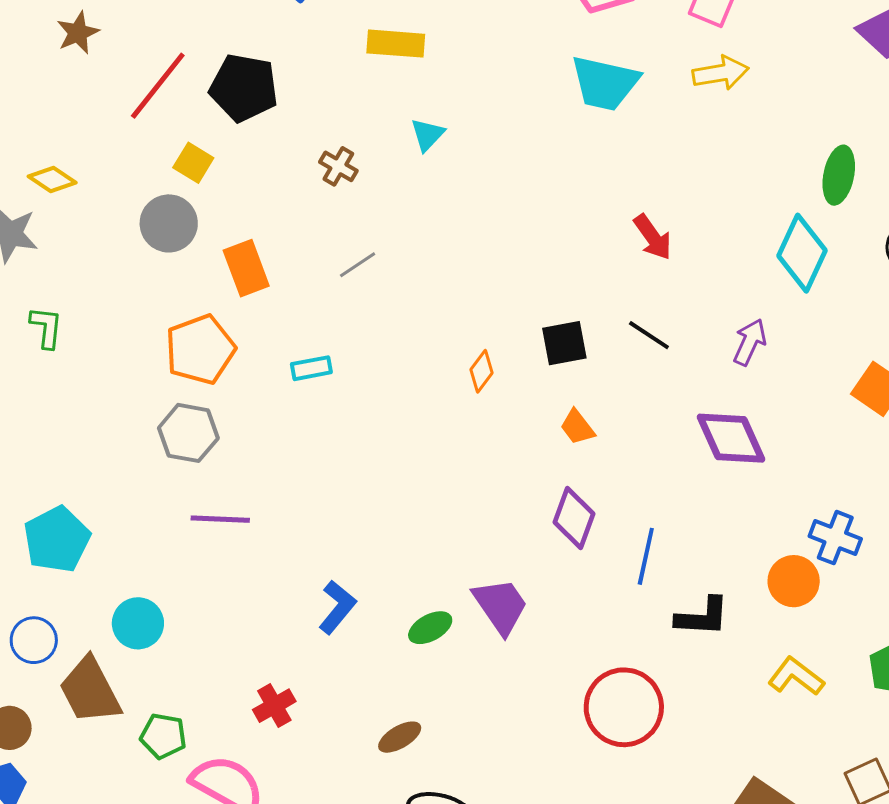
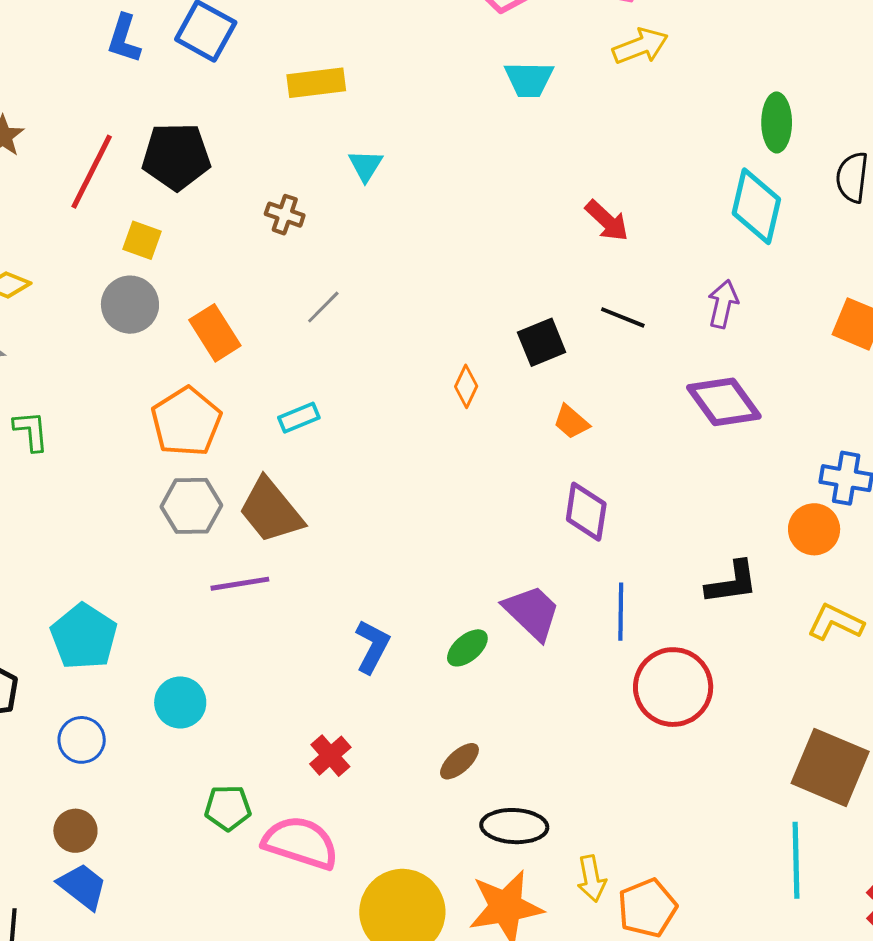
cyan trapezoid: (605, 83) -> (529, 79), size x0.7
blue line: (646, 556) -> (621, 612), moved
brown trapezoid: (90, 691) -> (271, 511), moved

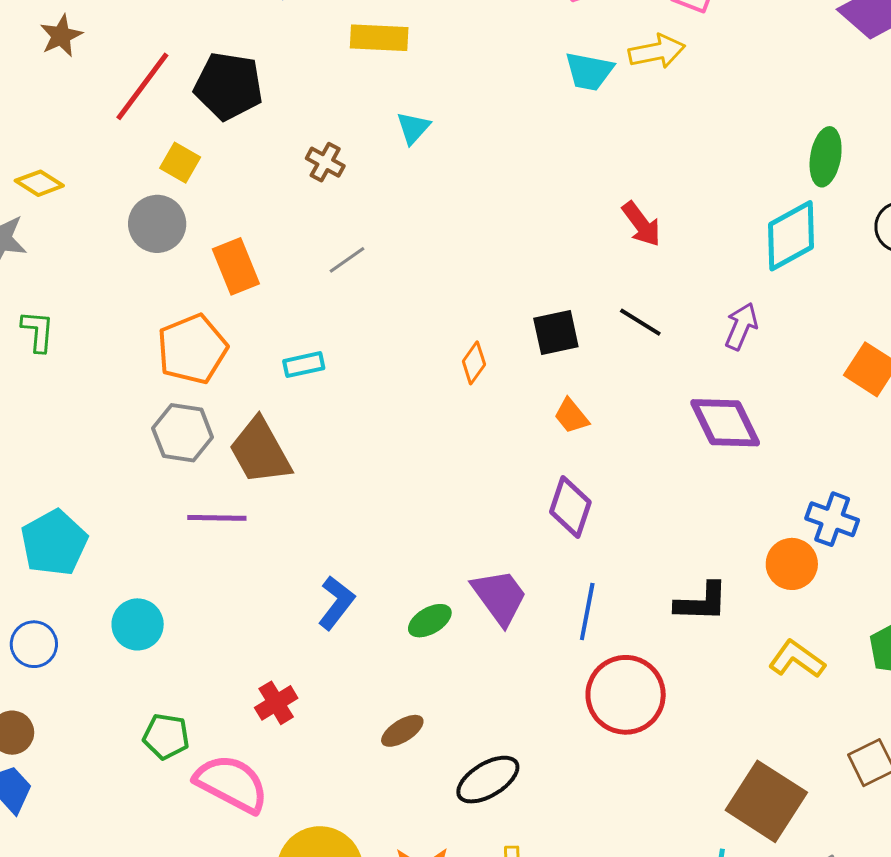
yellow arrow: (640, 46) -> (657, 51), moved
cyan diamond: (756, 206) -> (791, 236), turned 38
black ellipse: (514, 826) -> (488, 780), moved, turned -44

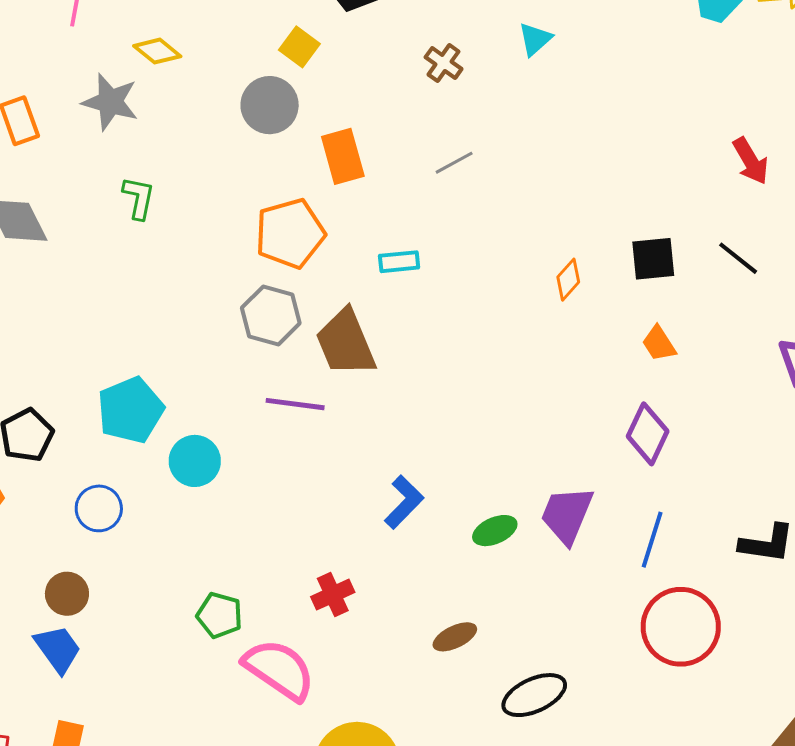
purple trapezoid: (500, 597) -> (567, 515), turned -128
cyan circle: (138, 624) -> (195, 461), moved

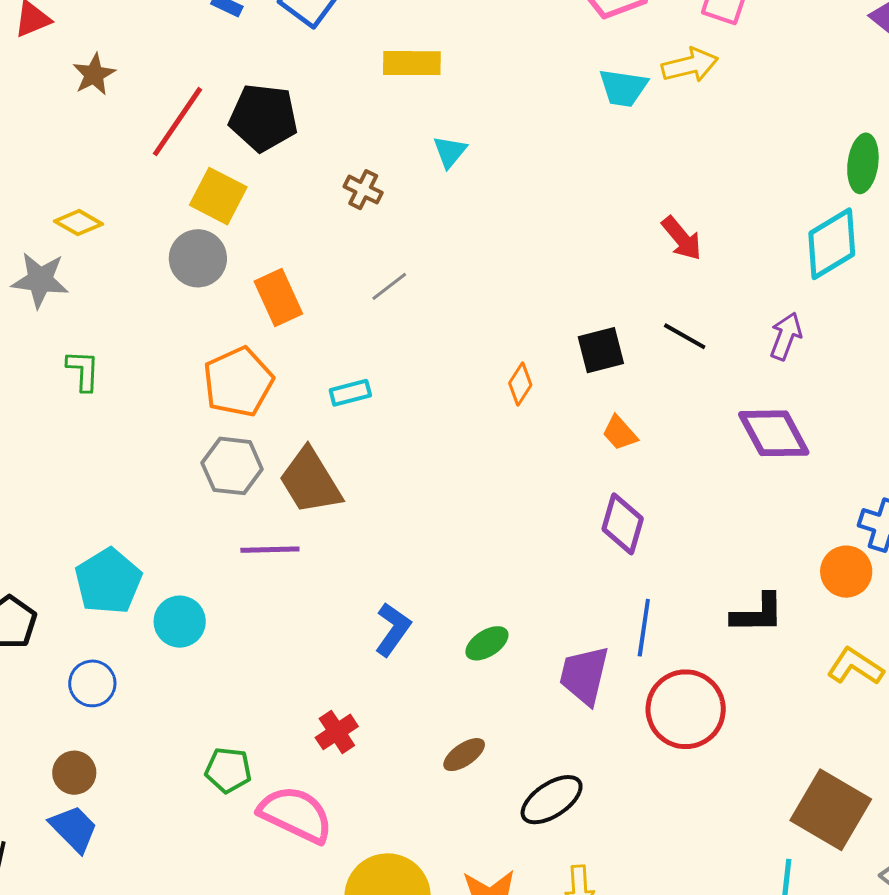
yellow square: (299, 47) -> (218, 196), size x1.4
purple trapezoid: (567, 515) -> (584, 675), moved

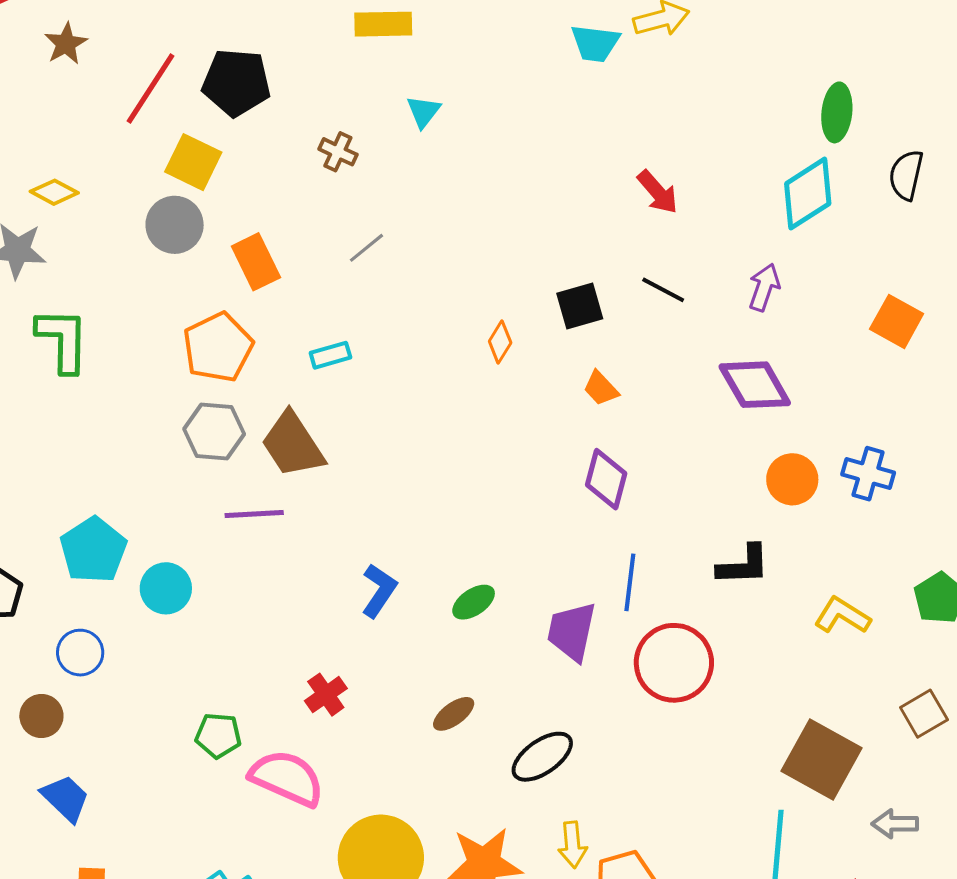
green L-shape: (83, 371) -> (63, 340), size x1.6
orange circle: (846, 572) -> (792, 479), moved
brown circle: (74, 773) -> (41, 716), moved

